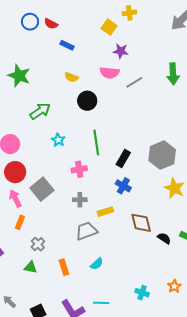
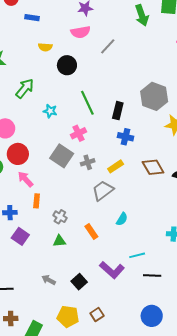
gray line: (134, 82) -> (108, 46), moved
gray square: (42, 189) -> (62, 156), moved

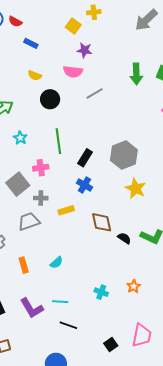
gray trapezoid: (103, 190) -> (29, 221), moved

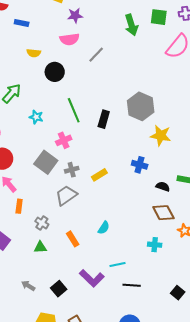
blue cross: (84, 185) -> (140, 165), moved
brown diamond: (102, 222) -> (163, 213), moved

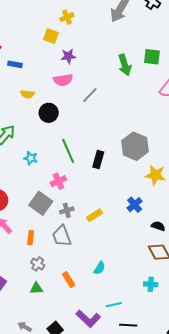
blue cross: (140, 165) -> (135, 205), turned 35
gray trapezoid: (66, 195) -> (62, 236), turned -75
orange rectangle: (19, 206) -> (31, 238), moved

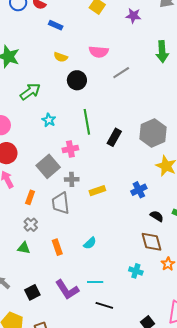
purple star: (68, 56) -> (133, 16), moved

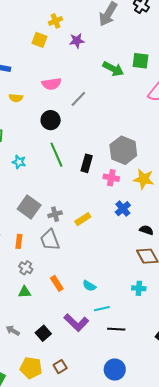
green arrow: (162, 52) -> (113, 69), turned -45
black circle: (77, 80) -> (51, 120), moved
pink cross: (70, 149) -> (111, 178), moved, turned 35
cyan semicircle: (90, 243) -> (89, 286), moved, turned 88

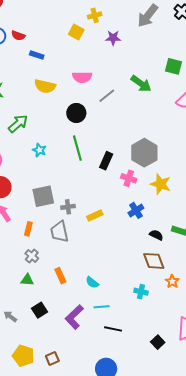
green arrow: (113, 69) -> (141, 84), moved
yellow semicircle: (16, 98) -> (45, 86), size x1.5
gray square: (29, 207) -> (43, 196), turned 35
purple L-shape: (76, 323) -> (74, 317), turned 85
black square: (43, 333) -> (39, 310), moved

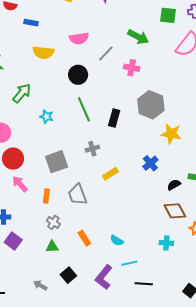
pink cross: (129, 178) -> (132, 68), moved
gray cross: (68, 207) -> (92, 149), moved
black semicircle: (156, 235) -> (174, 185), turned -48

